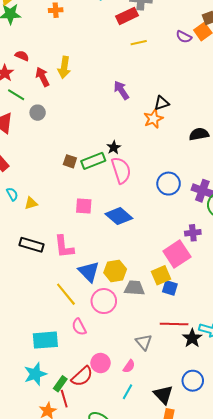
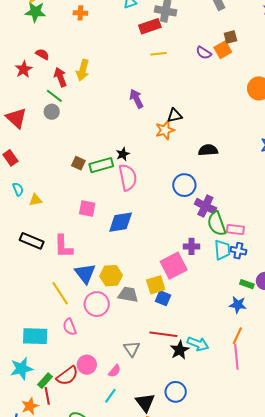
green line: (16, 95) -> (54, 96), moved
blue circle: (169, 184) -> (184, 185), moved
blue diamond: (119, 216) -> (121, 222), turned -56

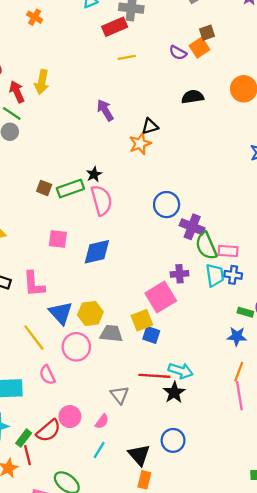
orange cross: (80, 13) -> (35, 17), turned 32
black semicircle: (208, 150) -> (193, 97), moved
cyan arrow: (198, 344) -> (181, 371), moved

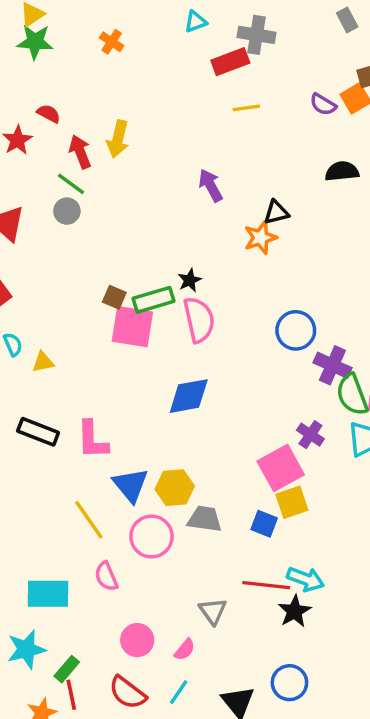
pink square: (58, 239) -> (132, 327), moved, size x1.5
purple cross: (180, 274) -> (310, 435), turned 36
yellow square: (142, 320) -> (292, 502), moved
red semicircle: (49, 431) -> (127, 693), moved, turned 75

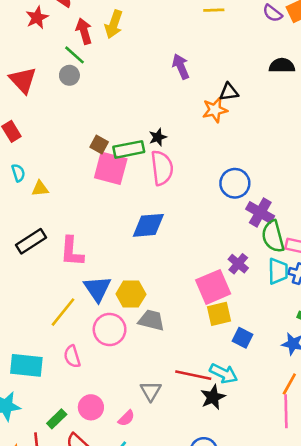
black rectangle: (38, 432) -> (31, 241), turned -60
yellow line: (89, 520) -> (63, 312), turned 68
blue square: (264, 524) -> (242, 338), moved
green rectangle: (67, 669) -> (57, 419), moved

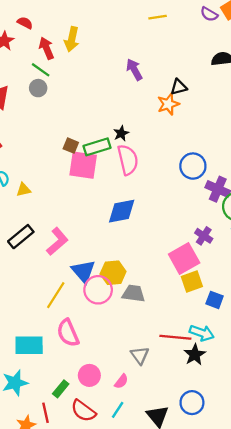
pink L-shape: (72, 251) -> (57, 241), turned -128
pink circle: (110, 330) -> (98, 290), moved
pink semicircle: (72, 356) -> (68, 333), size x1.4

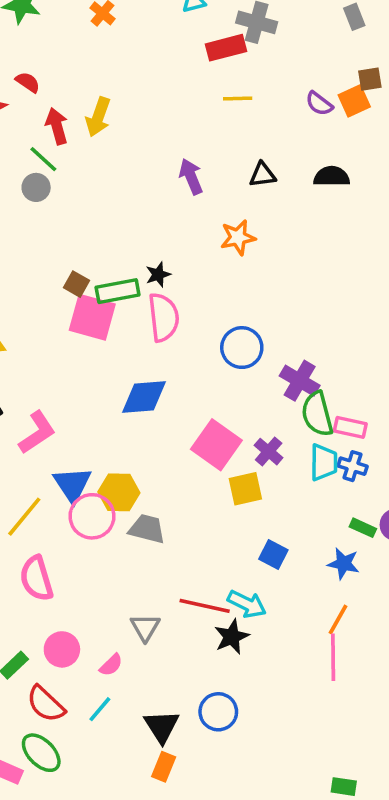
black triangle: (179, 87) -> (262, 175), moved
blue circle: (193, 166) -> (242, 348), moved
pink square: (184, 259) -> (216, 445), moved, turned -32
yellow square: (192, 281) -> (245, 489), moved

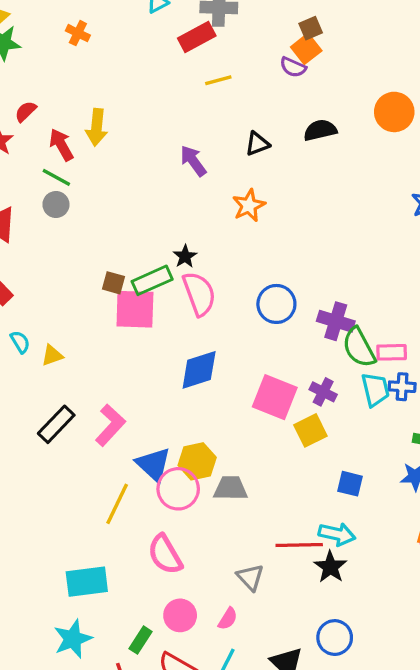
brown square: (370, 79) -> (311, 28), moved
red semicircle: (28, 82) -> (26, 111), turned -65
orange square: (354, 101) -> (306, 49), moved
pink semicircle: (36, 579) -> (165, 554), moved

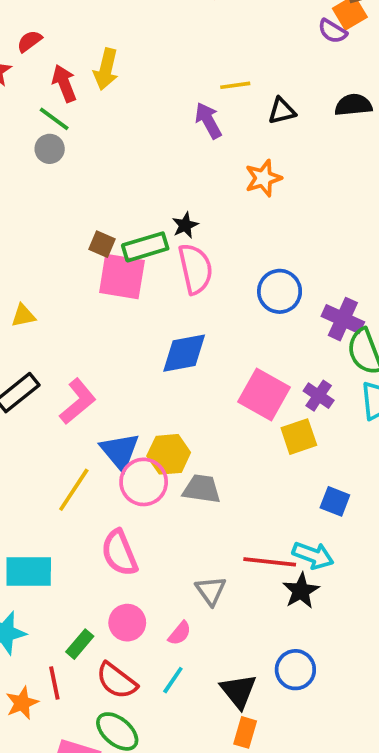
yellow line: (218, 80) -> (235, 85), moved

